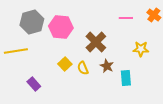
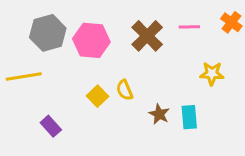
brown cross: (96, 42) -> (147, 36), moved
brown star: (107, 66) -> (159, 114), moved
yellow semicircle: (83, 68) -> (125, 90), moved

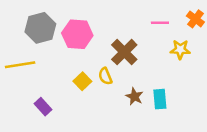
brown cross: (147, 36) -> (124, 52), moved
yellow star: (212, 73) -> (180, 49), moved

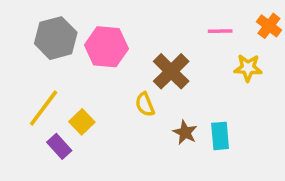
yellow line: (20, 65) -> (44, 108), moved, turned -44
yellow square: (82, 81) -> (82, 122), moved

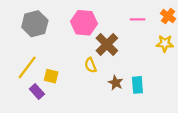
pink hexagon: (106, 47) -> (84, 23), moved
yellow star: (248, 68) -> (165, 43), moved
yellow square: (82, 122) -> (51, 76), turned -32

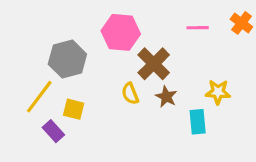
gray hexagon: (35, 24) -> (67, 59), moved
yellow star: (165, 43) -> (218, 92), moved
brown star: (116, 83) -> (166, 97), moved

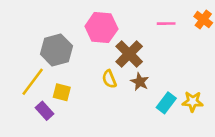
yellow star: (218, 92) -> (193, 102), moved
cyan rectangle: (198, 122) -> (166, 103), turned 42

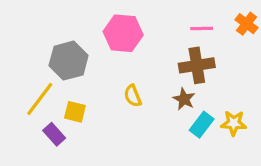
brown cross: (129, 54) -> (197, 65), moved, turned 36
brown star: (140, 82) -> (184, 99), moved

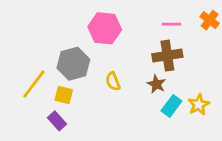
gray hexagon: (69, 61) -> (73, 64), moved
yellow star: (234, 123) -> (199, 105), turned -30
purple rectangle: (54, 134) -> (57, 121), moved

